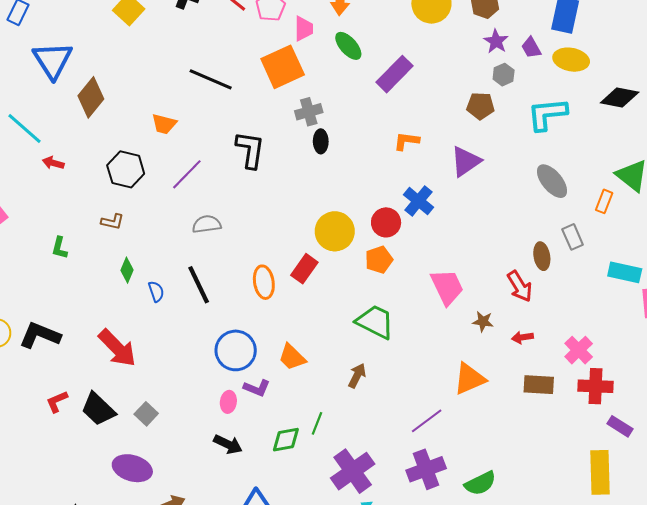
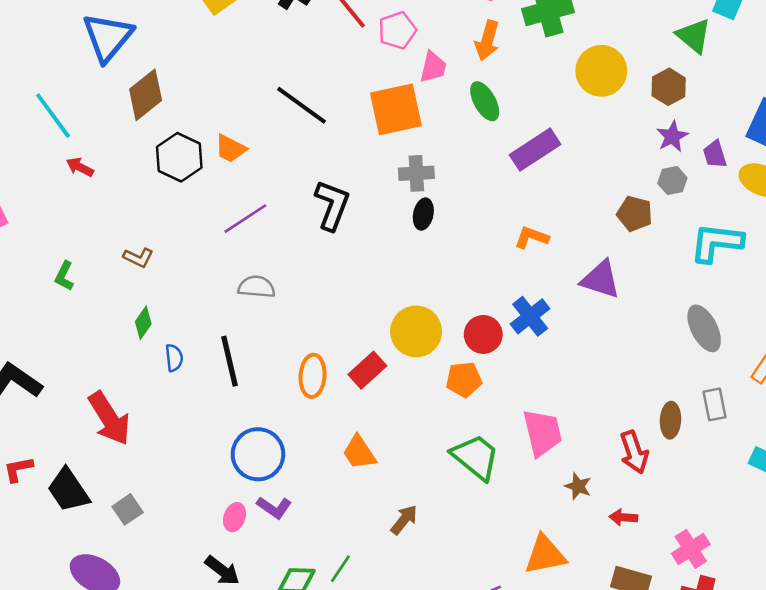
purple triangle: (466, 161) -> (601, 279), turned 40
black hexagon: (126, 169) -> (179, 157), moved
green trapezoid: (375, 322) -> (476, 457), moved
orange trapezoid: (292, 357) -> (359, 452), moved

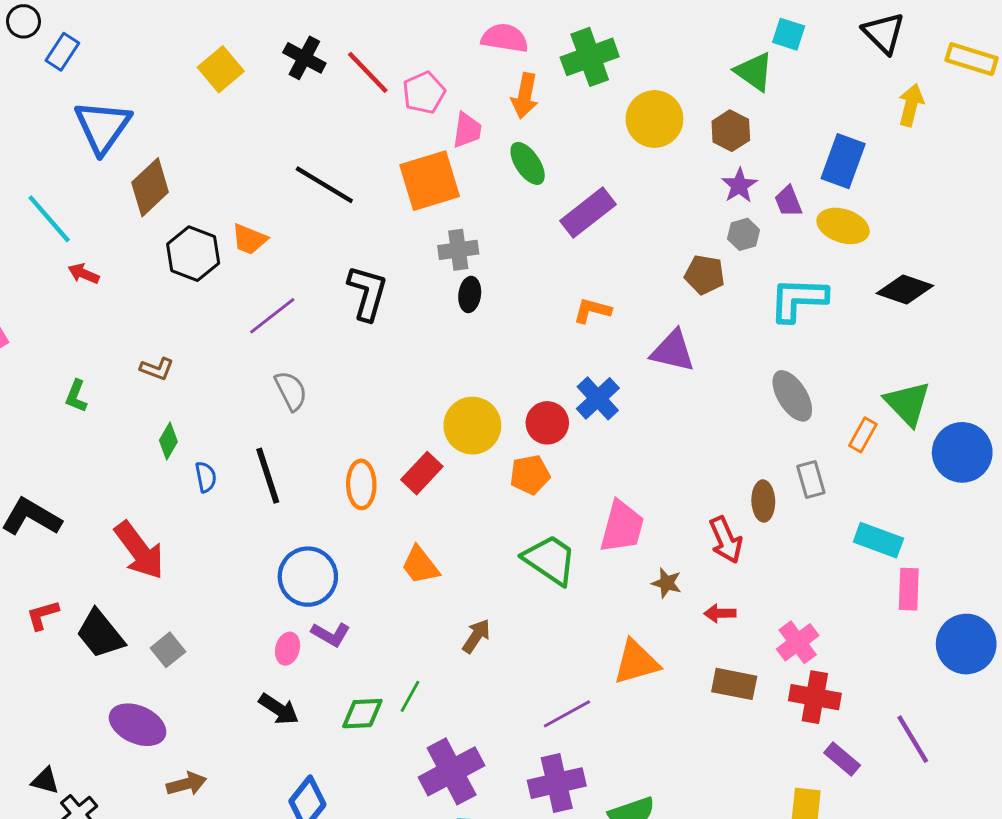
gray semicircle: (256, 287) -> (291, 391), turned 63
pink trapezoid: (542, 433) -> (622, 527), turned 33

